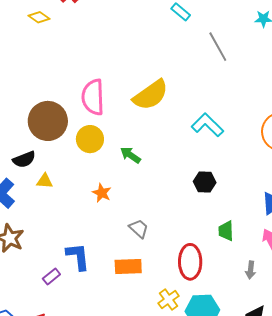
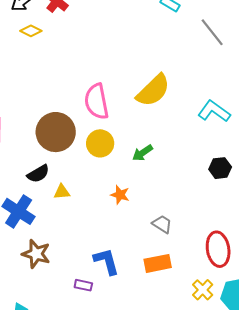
green arrow: (130, 155) -> (142, 153), turned -60
purple rectangle: (51, 276) -> (83, 285), turned 60

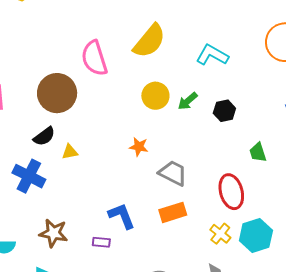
yellow circle: (100, 143) -> (155, 96), moved
green arrow: (142, 153) -> (188, 101), moved
orange star: (120, 195) -> (139, 147), moved
gray trapezoid: (162, 224) -> (173, 173), size x1.4
brown star: (36, 254) -> (53, 233), moved

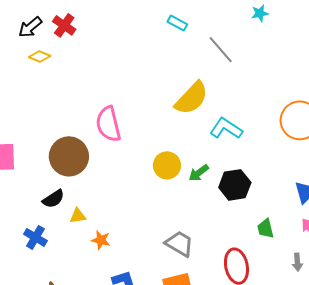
yellow semicircle: (149, 41) -> (192, 98), moved
black hexagon: (224, 111) -> (235, 185), size x1.4
orange star: (139, 147) -> (101, 240), moved
blue cross: (29, 176) -> (35, 237), size x0.7

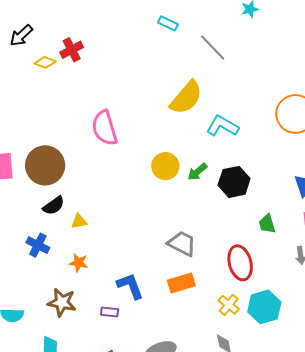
red cross: (64, 25) -> (72, 50), moved, turned 30
yellow diamond: (40, 56) -> (45, 62), moved
brown circle: (69, 156) -> (45, 165), moved
orange star: (101, 240) -> (79, 263), moved

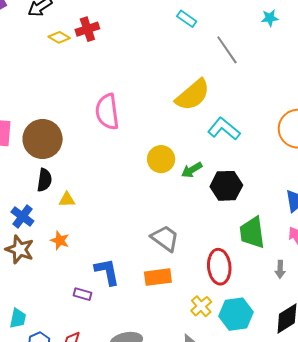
black semicircle: (54, 206) -> (44, 180), turned -55
green trapezoid: (267, 224) -> (252, 233), size x1.6
brown star: (62, 302) -> (20, 249), moved

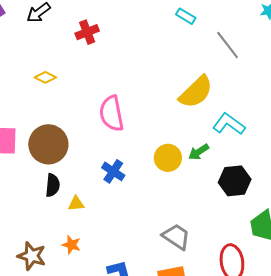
yellow diamond: (59, 37) -> (45, 77), moved
green arrow: (192, 170) -> (199, 152), moved
blue cross: (22, 217) -> (113, 171), moved

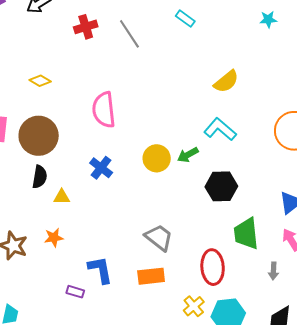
gray line: (228, 45) -> (129, 34), moved
yellow diamond: (45, 77) -> (40, 81), moved
yellow semicircle: (196, 92) -> (226, 82), moved, size x0.7
orange star: (71, 245) -> (54, 238), turned -30

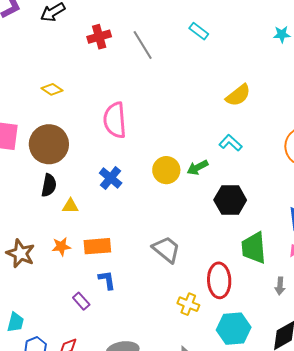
cyan L-shape: (220, 129) -> (231, 143), size x0.7
blue L-shape: (100, 270) -> (107, 280), size x0.7
orange rectangle: (151, 276) -> (97, 246), moved
purple rectangle: (75, 292) -> (81, 301), turned 30
yellow cross: (194, 306) -> (188, 304), moved, turned -30

